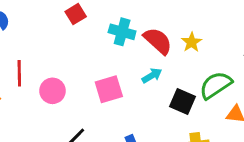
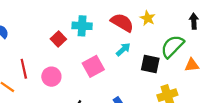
red square: (76, 14) -> (58, 39), moved
cyan cross: (122, 32) -> (82, 26), moved

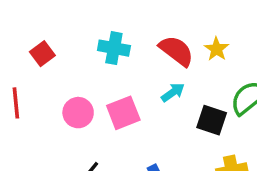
red square: (58, 39) -> (42, 54), moved
pink circle: (51, 77) -> (78, 113), moved

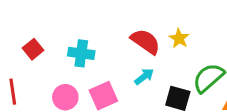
cyan cross: (114, 48) -> (81, 53), moved

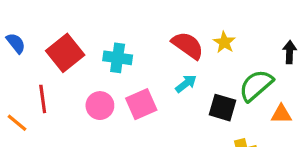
red square: (33, 49) -> (65, 53), size x1.6

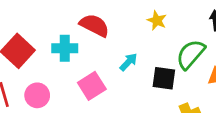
red semicircle: (188, 45) -> (94, 25), moved
pink circle: (100, 106) -> (37, 95), moved

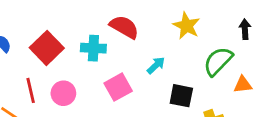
yellow star: (157, 20) -> (187, 26), size x1.4
black square: (164, 78) -> (181, 96), moved

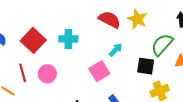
red semicircle: (124, 27) -> (110, 20), moved
pink square: (118, 87) -> (99, 71), moved
black square: (181, 96) -> (146, 66), moved

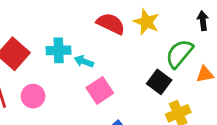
cyan arrow: (116, 50) -> (84, 61), moved, turned -112
black square: (146, 66) -> (159, 82), turned 30

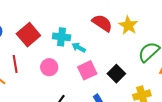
black square: (159, 82) -> (116, 74), moved
pink circle: (33, 96) -> (49, 67), moved

